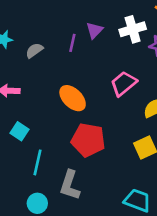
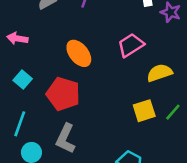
red pentagon: (88, 140) -> (63, 94), moved
cyan line: (37, 162) -> (20, 124), moved

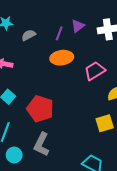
orange ellipse: (79, 53) -> (62, 58), moved, turned -60

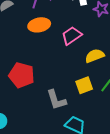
gray L-shape: (41, 144) -> (56, 100), moved, turned -40

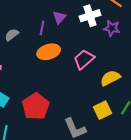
red pentagon: (22, 75) -> (36, 106), turned 30

